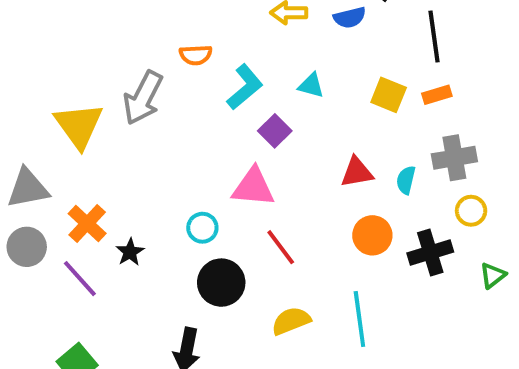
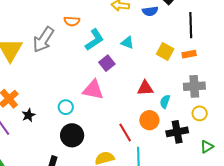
cyan semicircle: (406, 180) -> (165, 102), moved
red line: (281, 247) -> (125, 133), moved

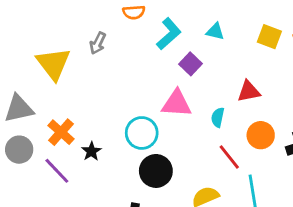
gray arrow: (43, 40) -> (98, 43), size x0.6
cyan semicircle: (165, 102) -> (218, 117), moved
cyan circle: (66, 107) -> (142, 133), size x1.5

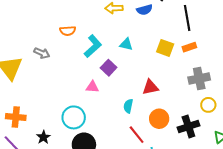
gray arrow: (98, 43) -> (42, 53), turned -91
pink triangle: (177, 104) -> (92, 87), moved, size x0.6
orange cross: (61, 132) -> (16, 117), turned -36
black star: (91, 151) -> (43, 137), moved

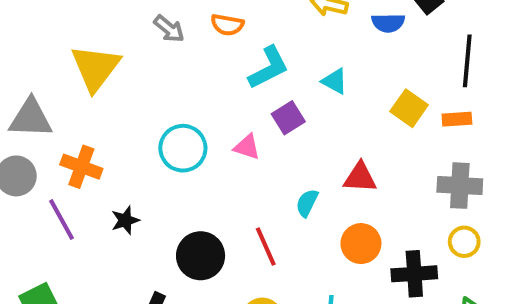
gray arrow: (42, 53) -> (169, 29), moved
cyan circle: (74, 117) -> (183, 148), moved
red line: (137, 135) -> (266, 246), moved

